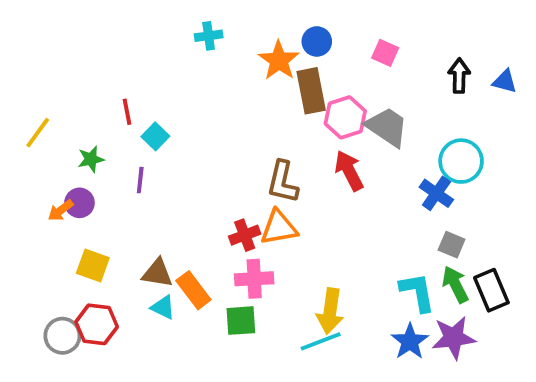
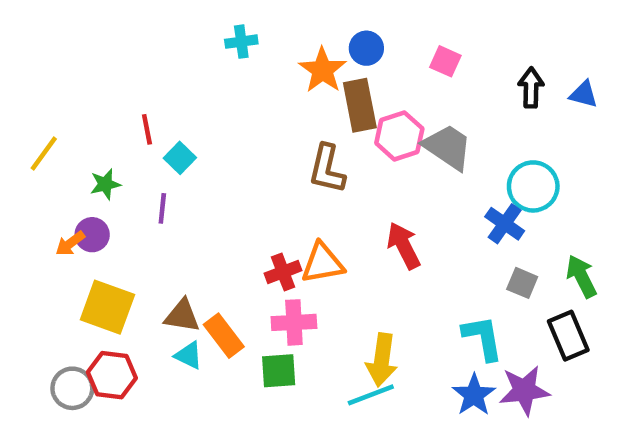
red arrow: (349, 171) -> (404, 246), moved
brown L-shape: (283, 182) -> (327, 169), moved
yellow square: (93, 265) -> (107, 307), size x1.4
green arrow: (455, 284) -> (581, 276), moved

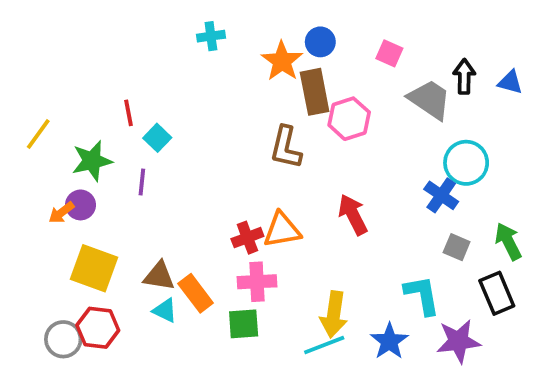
gray trapezoid: (448, 147) -> (430, 99), moved
green star: (105, 184) -> (92, 161), size x1.5
blue star: (474, 395) -> (389, 341), moved

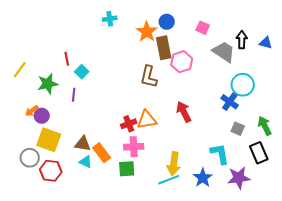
purple circle: (81, 205) -> (42, 116), moved
gray circle: (63, 339) -> (30, 158), moved

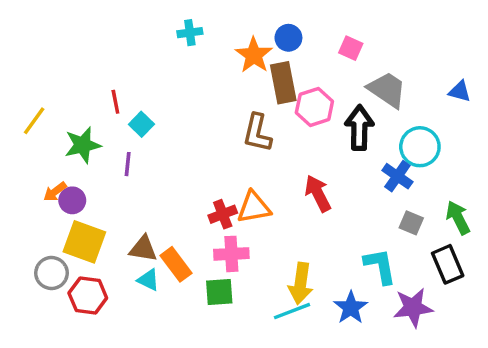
black arrow: (242, 40) -> (359, 128), moved, size x1.4
blue triangle: (266, 43) -> (460, 91), moved

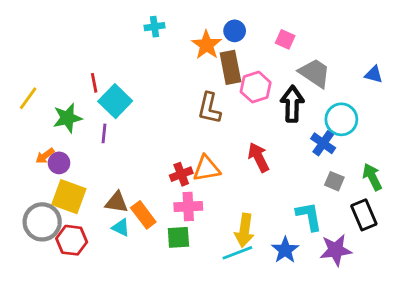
cyan square: (141, 124) -> (115, 101), size x1.6
gray circle: (51, 273) -> (42, 222), size x1.4

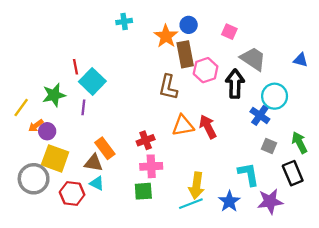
yellow line: (28, 98) -> (21, 107), moved
orange triangle: (207, 169) -> (183, 126), moved
orange rectangle: (143, 215) -> (105, 148), moved
red hexagon: (72, 240) -> (72, 193), moved

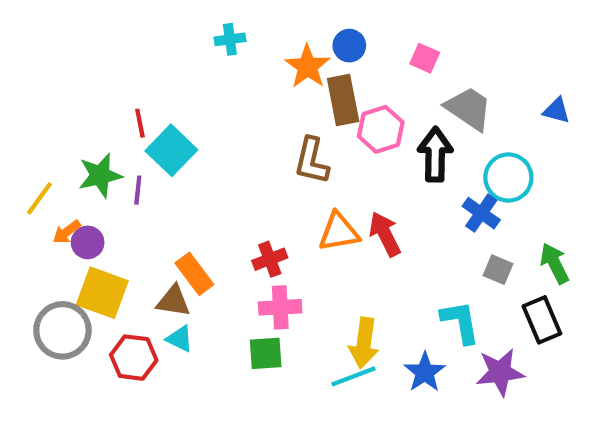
purple line: (83, 107) -> (138, 190), moved

